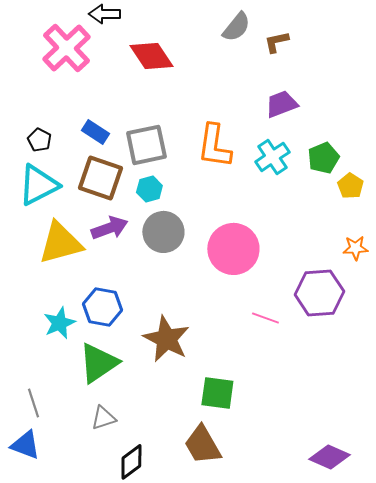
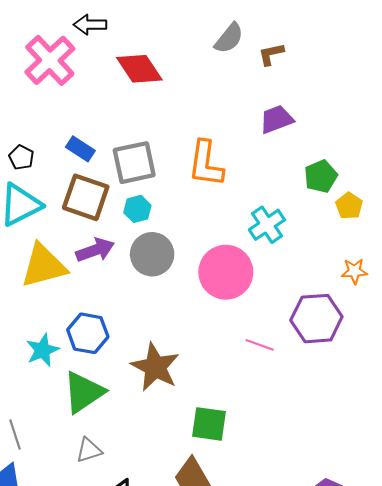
cyan cross: (272, 157) -> (267, 225), moved

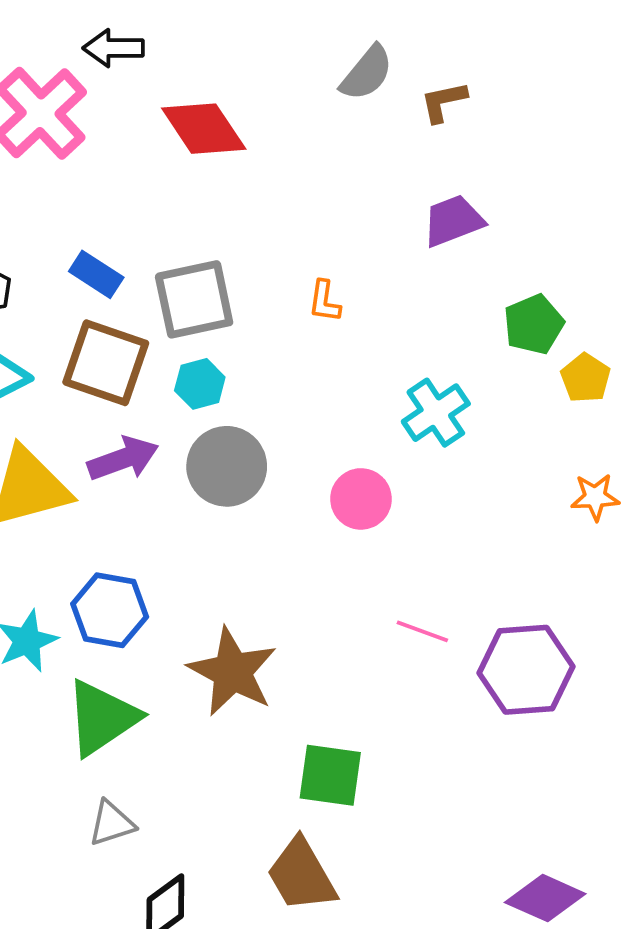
orange L-shape: (206, 164) -> (325, 301), size x0.5
pink circle: (226, 272) -> (361, 499), size x0.6
purple hexagon: (316, 319) -> (526, 670), moved

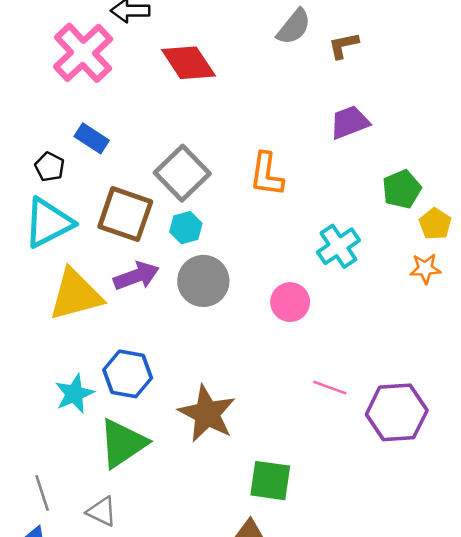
blue rectangle: (96, 274) -> (92, 138), moved
gray square: (194, 299) -> (182, 173), turned -32
orange L-shape: (325, 301) -> (267, 174), size x1.6
orange star: (595, 497) -> (425, 269), moved
gray triangle: (112, 823) -> (102, 512), moved, turned 44

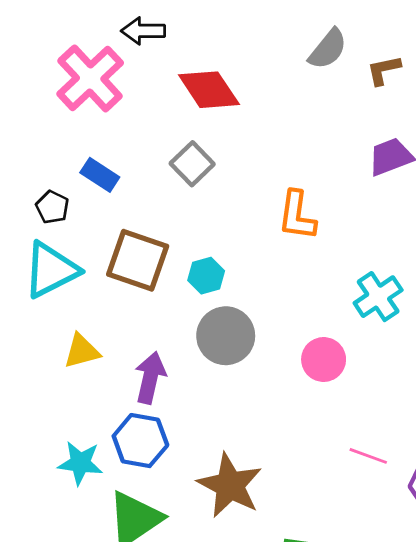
gray square: (182, 173) -> (192, 164), moved, size x0.7
purple arrow: (136, 276) -> (150, 378), moved, turned -57
yellow triangle: (76, 295) -> (82, 351), size x0.6
cyan star: (74, 394) -> (80, 463), turned 30

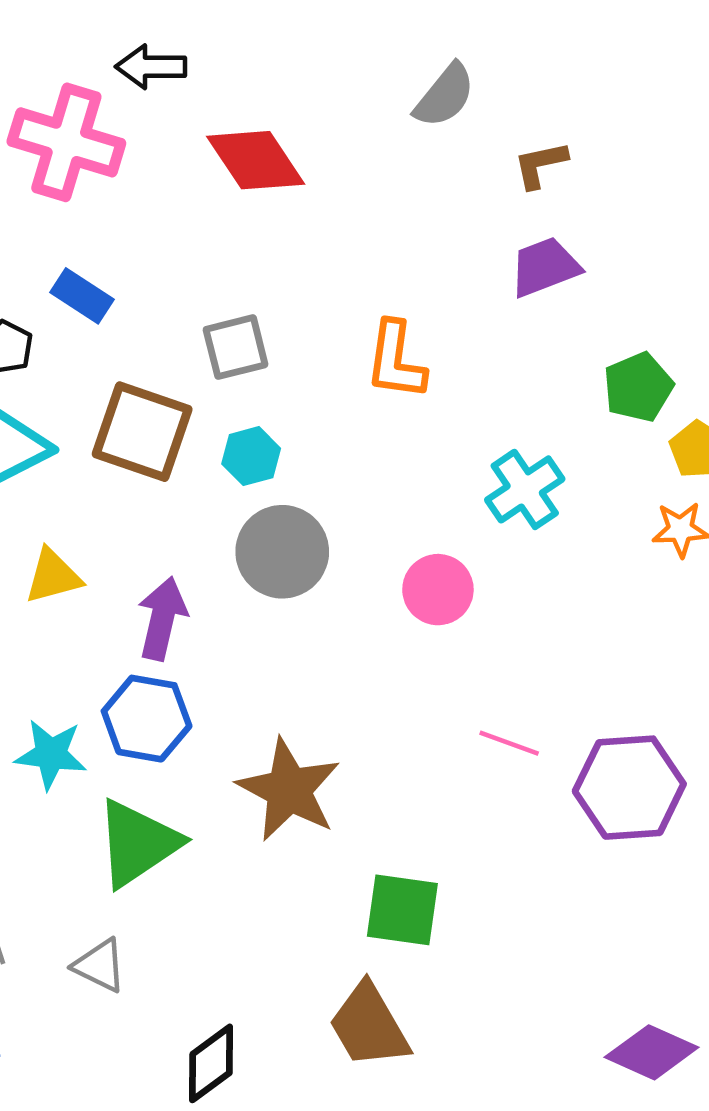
brown L-shape: (384, 70) -> (540, 165), moved
pink cross: (90, 78) -> (66, 142), turned -30
gray square: (192, 164) -> (236, 347), moved, turned 30

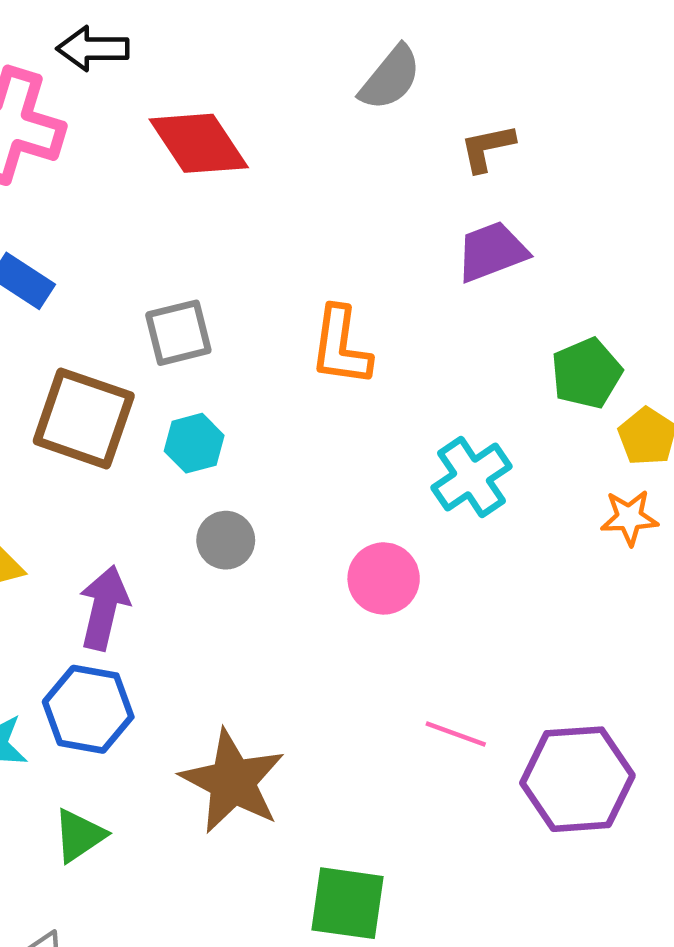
gray circle: (282, 552) -> (226, 540), size x0.6
green triangle: (138, 843) -> (79, 836), size x0.6

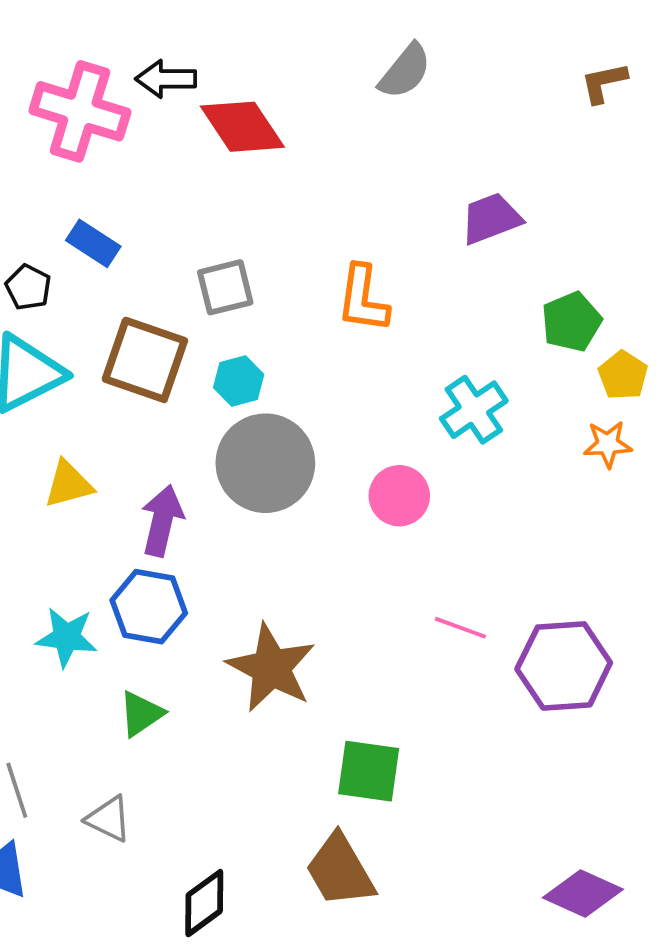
black arrow: (93, 49) -> (166, 79), moved
brown L-shape: (487, 148) -> (604, 83), moved
gray circle: (226, 540) -> (265, 463), size x2.0

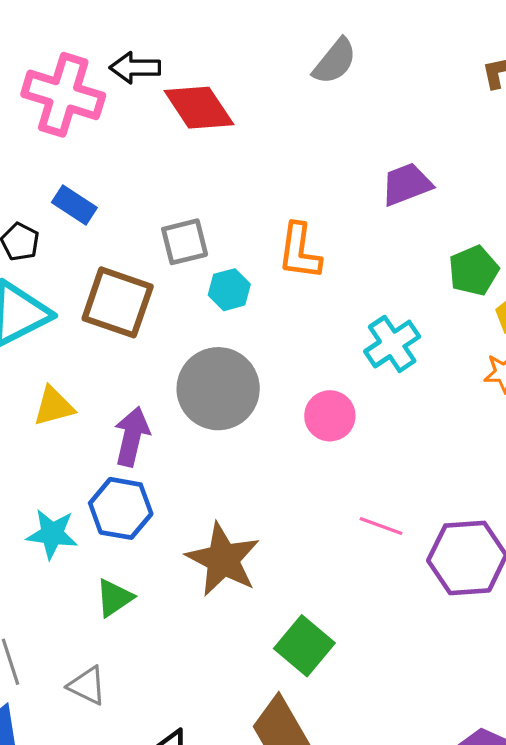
cyan hexagon: (239, 381) -> (229, 290), moved
green square: (369, 771) -> (304, 646), turned 32

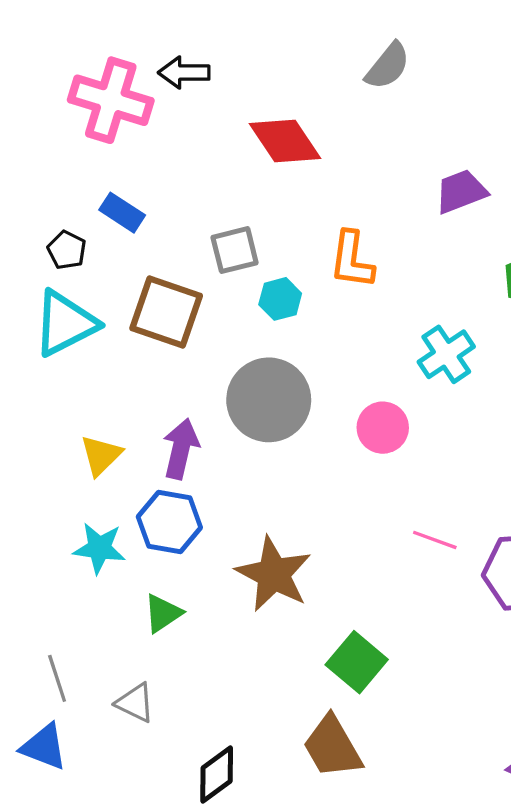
red diamond: (199, 108) -> (285, 141), moved
yellow triangle: (54, 406) -> (101, 455), moved, turned -30

